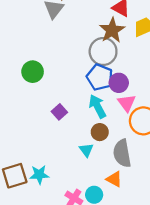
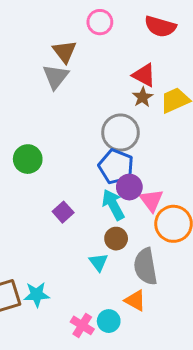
brown star: (112, 30) -> (143, 97), moved, size x0.6
purple circle: (119, 83) -> (129, 187), moved

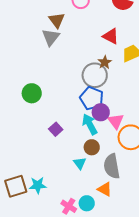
brown star: (143, 97) -> (105, 62), moved

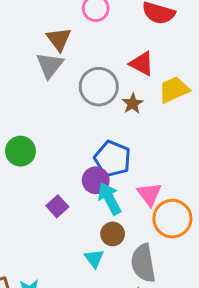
gray circle: (95, 75) -> (99, 87), moved
purple circle: (101, 112) -> (96, 180), moved

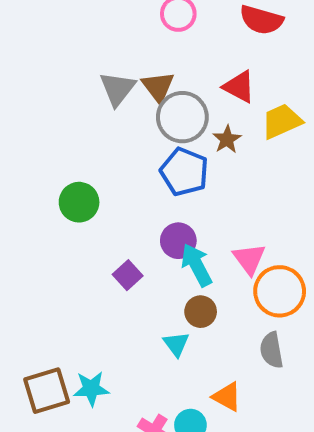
brown triangle: (59, 39) -> (158, 87), moved
blue pentagon: (113, 159) -> (184, 172), moved
gray semicircle: (143, 263) -> (271, 350), moved, size x0.7

